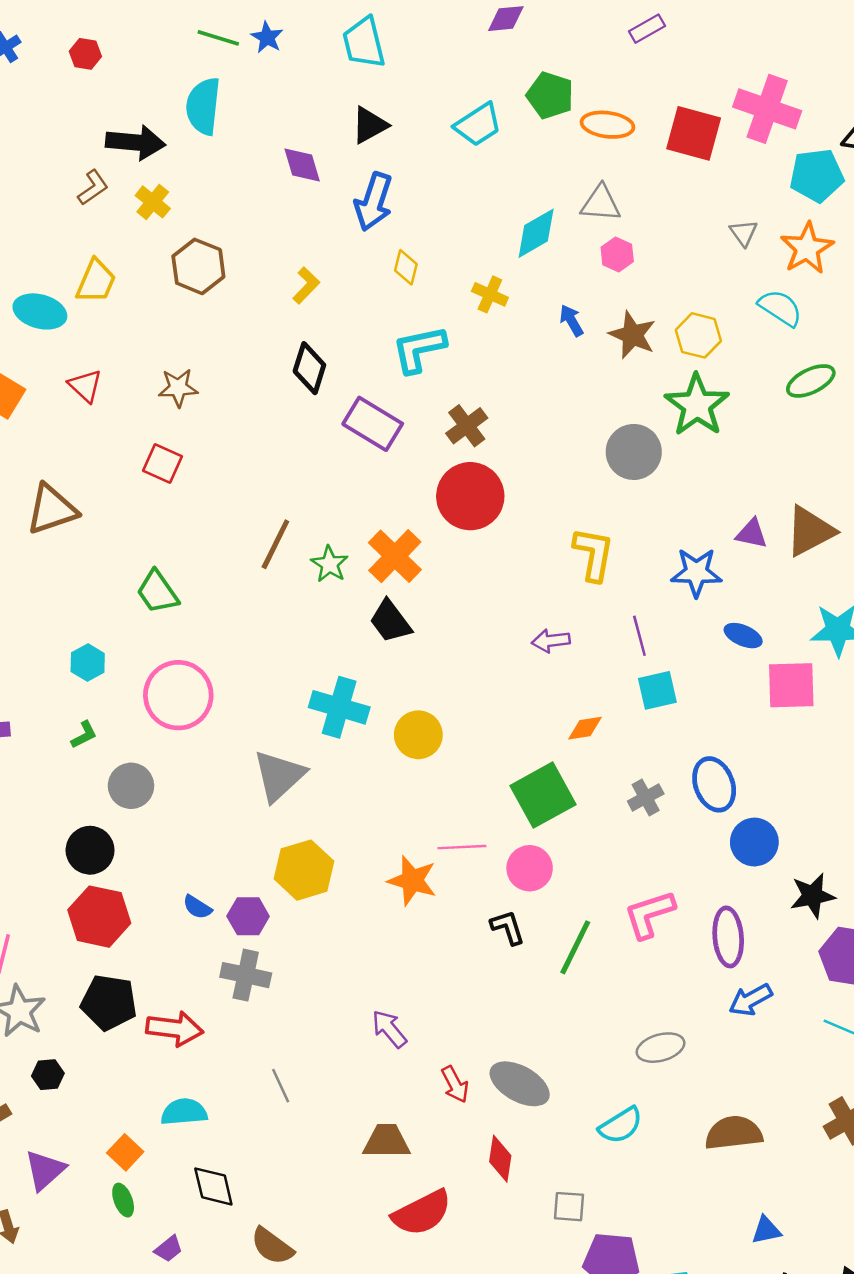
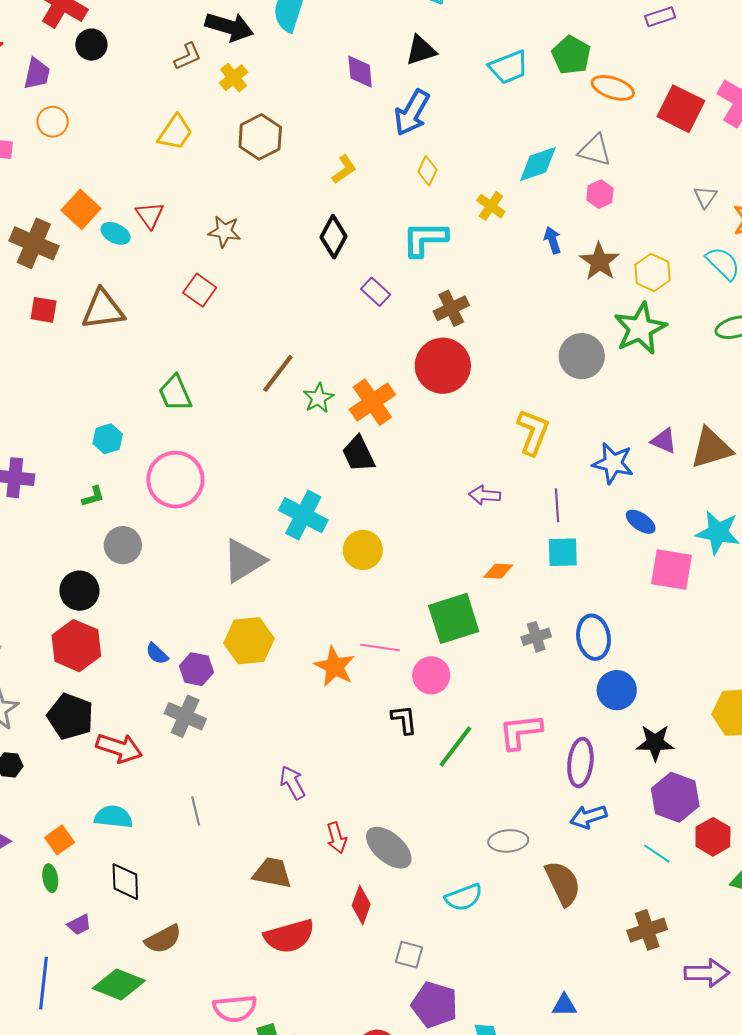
cyan ellipse: (40, 311) -> (116, 233), moved, size x0.7
purple rectangle: (373, 424) -> (376, 292), size x0.6
brown semicircle: (734, 1133) -> (563, 883), moved, turned 60
brown semicircle: (272, 1246) -> (163, 939), turned -75

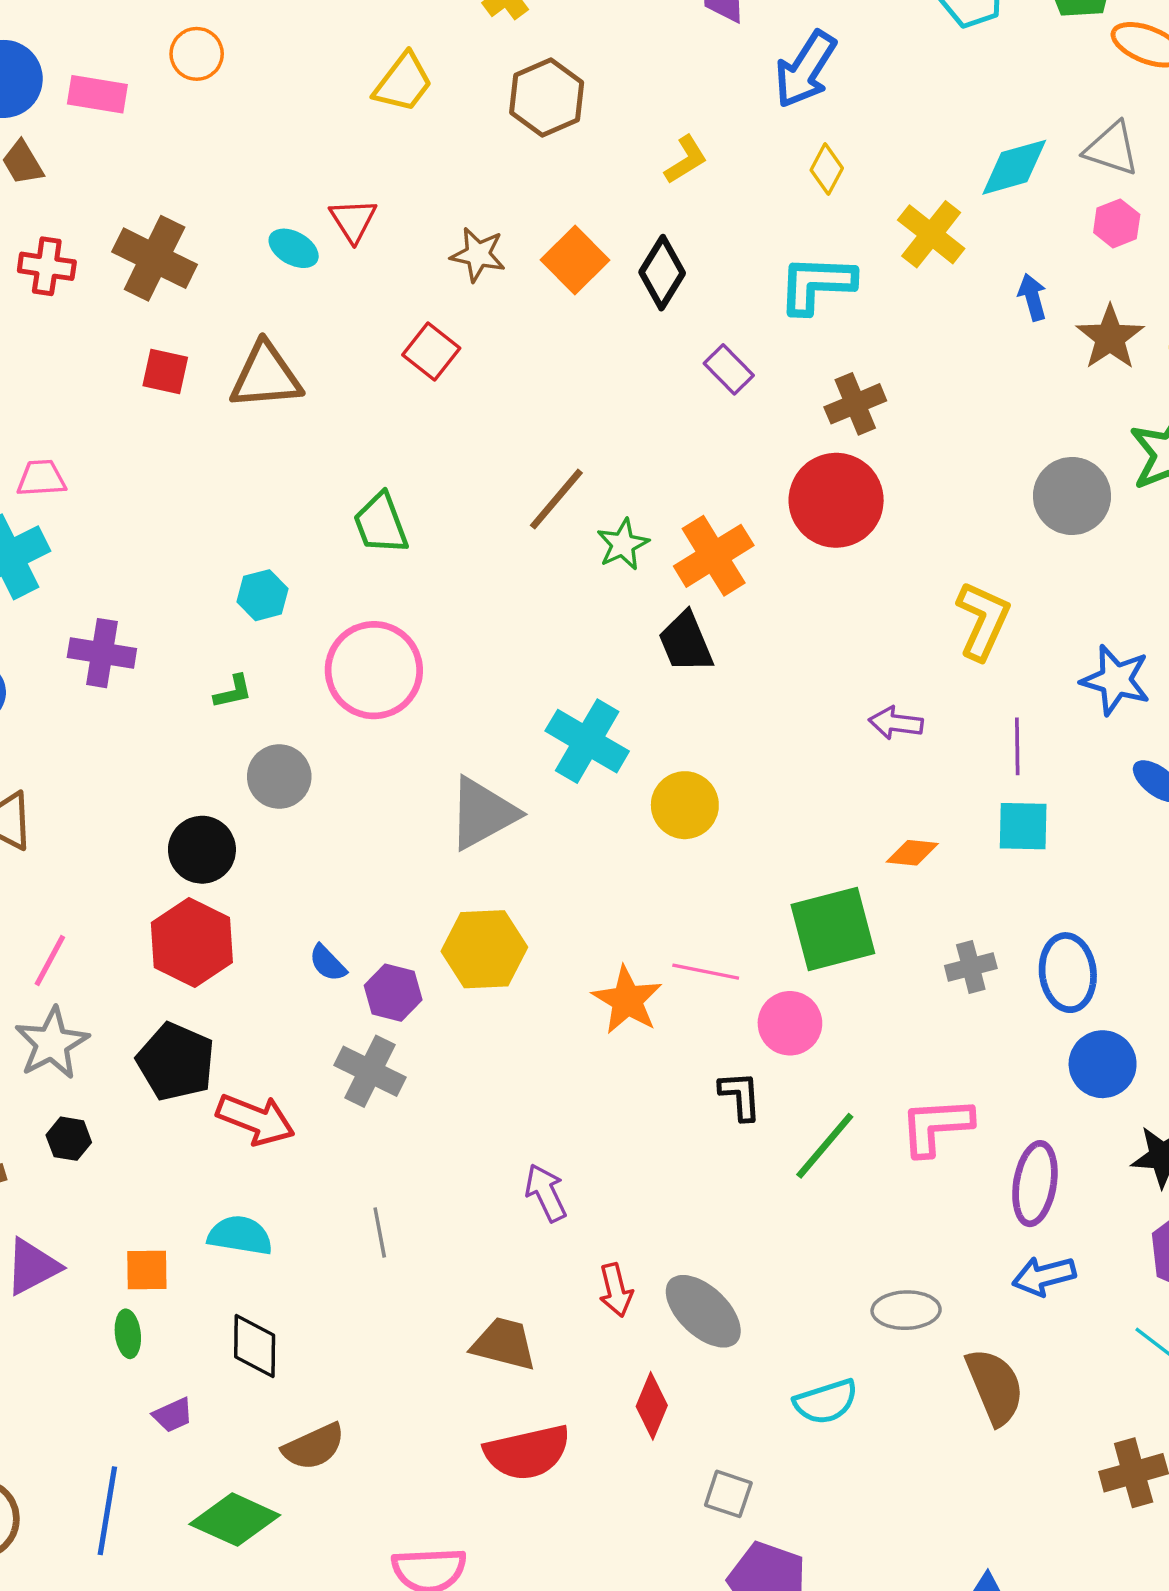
yellow cross: (491, 206) -> (931, 234), size x1.4
orange square: (81, 209) -> (575, 260), moved
orange square: (60, 840) -> (147, 1270), turned 32

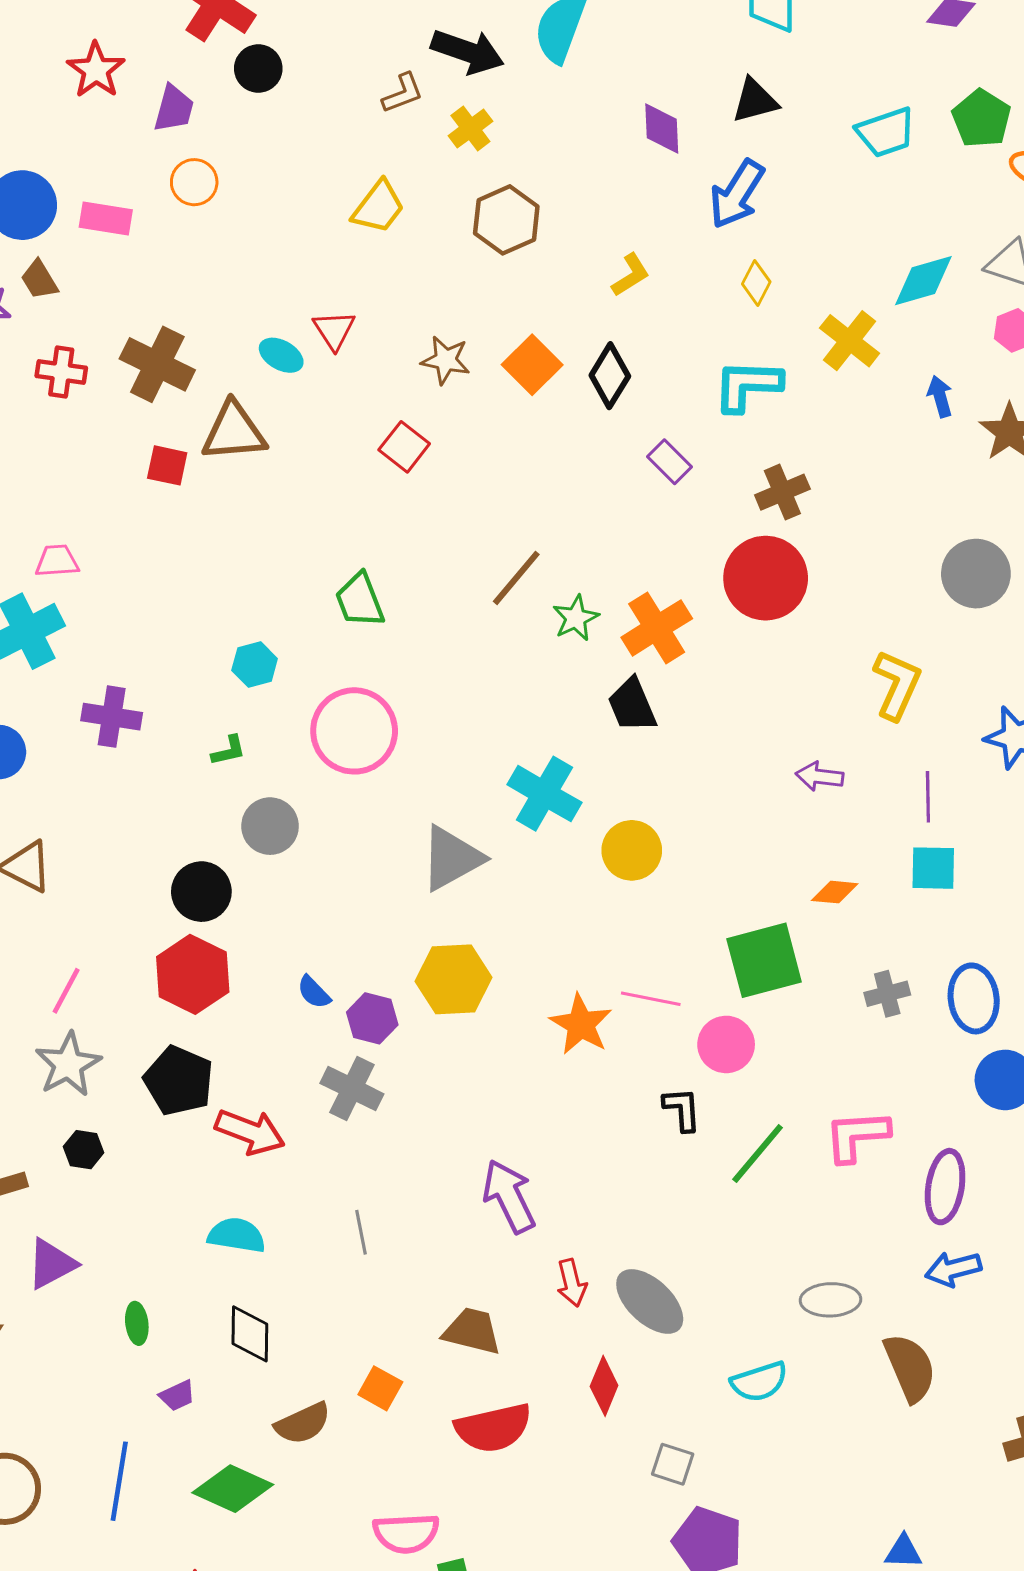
brown triangle: (266, 376) -> (234, 432), moved
purple arrow: (546, 1193) -> (509, 1196), size x1.4
orange square: (147, 1270) -> (380, 1388), moved, turned 30

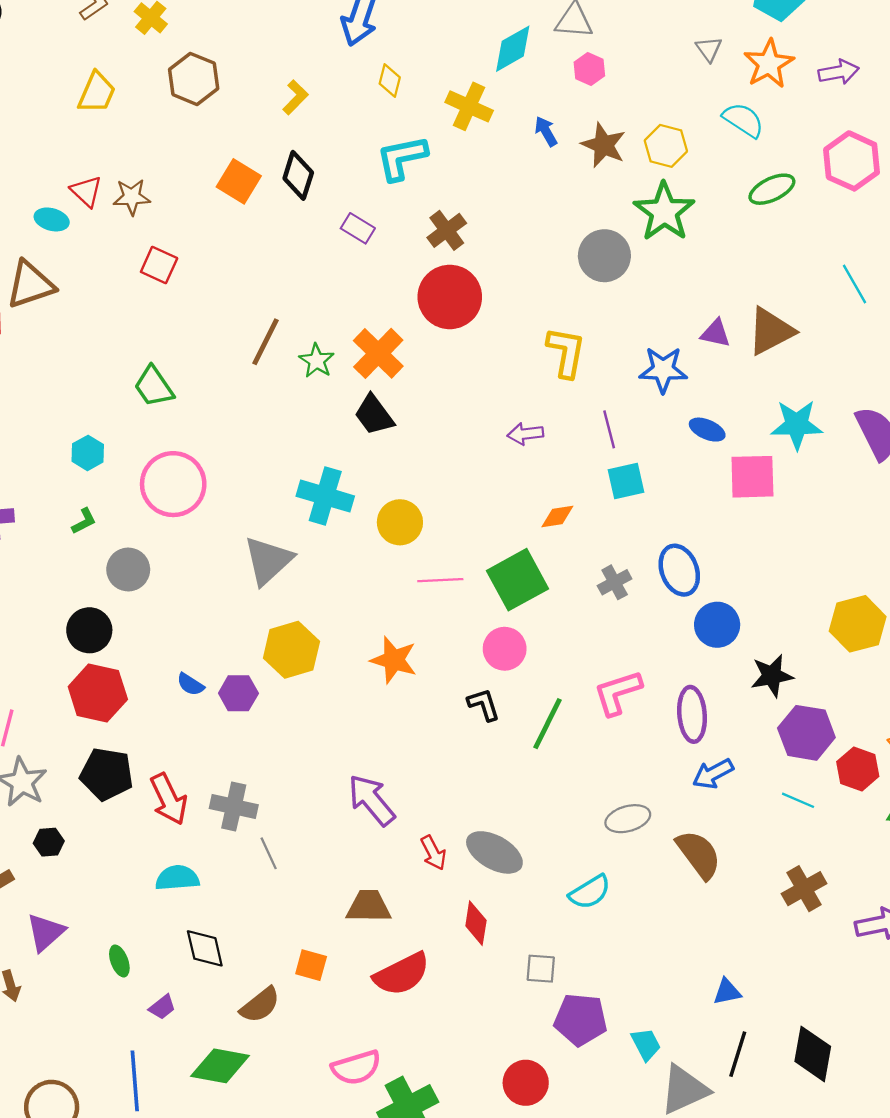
brown star: (446, 360) -> (132, 197), moved
pink line: (651, 999) -> (440, 580), moved
gray cross: (352, 1089) -> (234, 807), moved
red arrow: (250, 1132) -> (169, 799), turned 57

